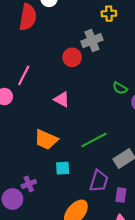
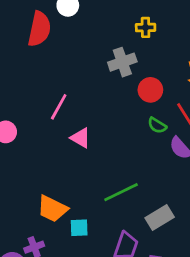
red circle: (72, 57) -> (150, 90), moved
pink line: (24, 75) -> (59, 107), moved
orange trapezoid: (46, 140) -> (52, 209), moved

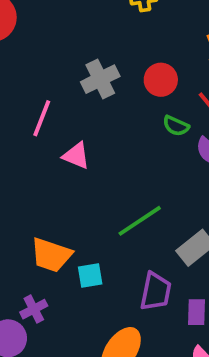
gray cross: (122, 62) -> (100, 79), moved

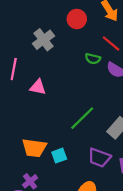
red circle: (161, 80) -> (77, 19), moved
purple trapezoid: (156, 291) -> (99, 158), turned 110

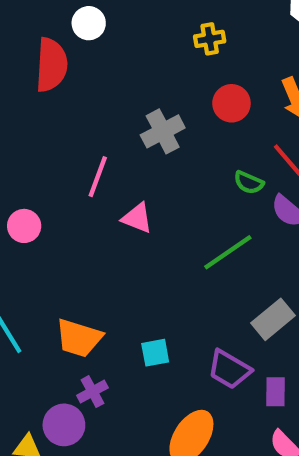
green line: (82, 118) -> (228, 252), moved
orange trapezoid: (34, 148) -> (79, 338), moved

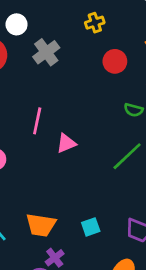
gray cross: (163, 131) -> (46, 52), moved
pink triangle: (137, 218) -> (66, 143), turned -35

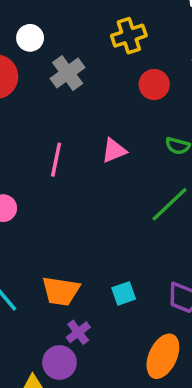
yellow cross: (95, 23) -> (129, 36), size x1.4
pink triangle: (66, 143) -> (114, 150), moved

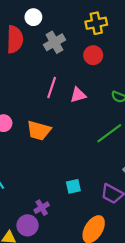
red circle: (154, 85) -> (93, 55), moved
pink line: (56, 160) -> (52, 87), moved
orange trapezoid: (61, 291) -> (39, 131), moved

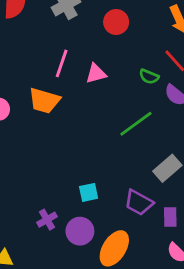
orange trapezoid: (39, 131) -> (44, 101), moved
purple circle: (27, 225) -> (80, 231), moved

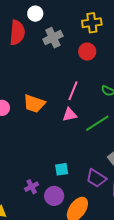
pink line: (62, 63) -> (73, 91), moved
pink triangle: (96, 74) -> (70, 115), moved

